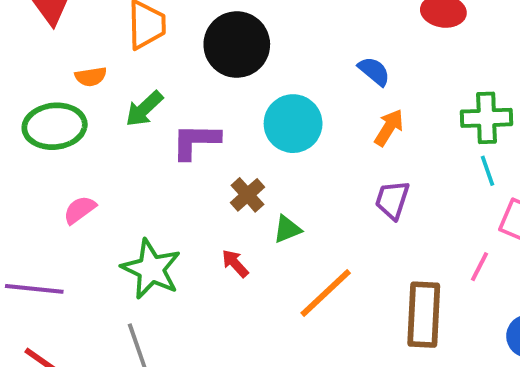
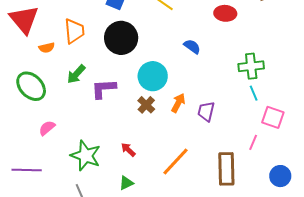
orange semicircle: (91, 77) -> (47, 48), moved
green ellipse: (55, 126) -> (31, 86), turned 56
orange arrow: (389, 128) -> (178, 103), moved
brown cross: (247, 195) -> (146, 105), moved
green triangle: (287, 229) -> (126, 183), moved

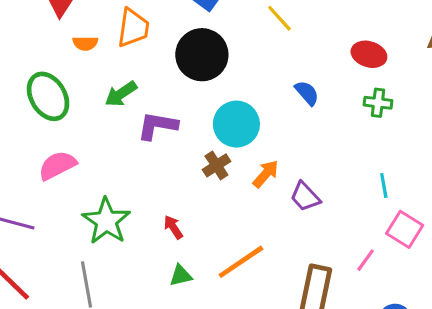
green cross: (251, 66) -> (378, 103), moved, size x0.7
purple trapezoid: (206, 111) -> (305, 197), turned -70
pink semicircle: (47, 128) -> (57, 165), size x1.4
green triangle: (126, 183) -> (181, 275), moved

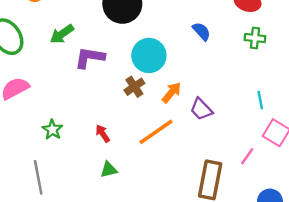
green star: (106, 221) -> (52, 130), size x0.6
orange line: (241, 262) -> (156, 132), moved

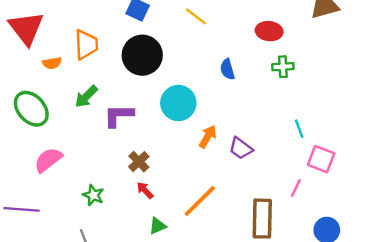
blue semicircle: (201, 31) -> (227, 69), turned -144
brown cross: (134, 87) -> (139, 162), moved
orange line: (156, 132) -> (200, 201), moved

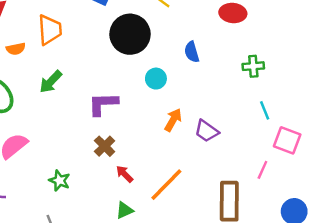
black circle: (142, 55) -> (130, 34), moved
green cross: (283, 67) -> (253, 66), moved
cyan circle: (178, 103) -> (156, 79), moved, size x0.6
purple L-shape: (119, 115) -> (103, 104), moved
red arrow: (145, 190) -> (124, 174), moved

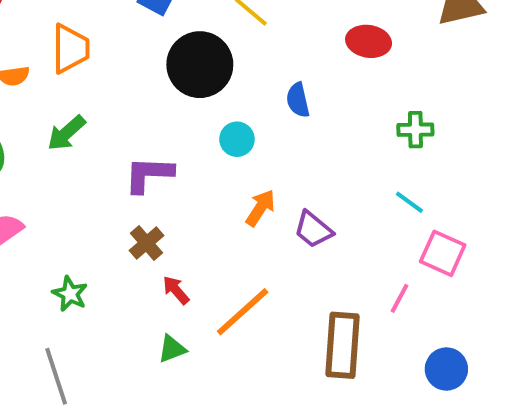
green cross: (253, 66) -> (415, 130), moved
cyan line: (265, 110) -> (409, 202), turned -36

